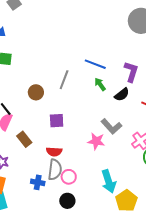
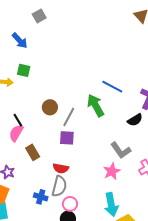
gray line: (64, 80) -> (69, 117), moved
green arrow: (100, 84) -> (96, 105), moved, size x1.6
pink star: (96, 141) -> (112, 171), moved, turned 30
pink circle: (69, 177) -> (70, 204), moved

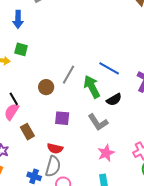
blue arrow: (20, 41) -> (18, 19), turned 42
gray line: (69, 117) -> (68, 75), moved
black semicircle: (135, 120) -> (114, 100), moved
gray L-shape: (121, 150) -> (98, 122), moved

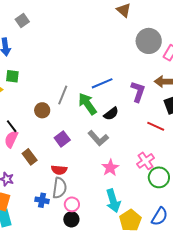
blue line: (109, 68) -> (102, 83), turned -45
purple square: (62, 118) -> (62, 139), turned -35

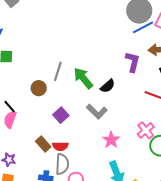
blue line: (102, 83) -> (143, 27), moved
brown rectangle: (30, 157) -> (43, 144), moved

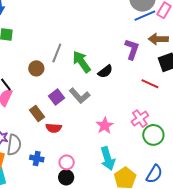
gray L-shape: (97, 112) -> (80, 96), moved
brown rectangle: (43, 144) -> (37, 113), moved
gray semicircle: (62, 164) -> (14, 145), moved

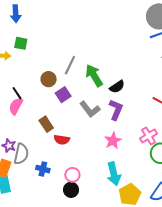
purple L-shape: (132, 49) -> (116, 110), moved
purple square: (56, 97) -> (63, 95), moved

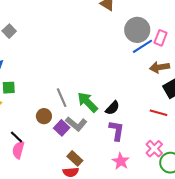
gray line: (70, 65) -> (62, 98), turned -36
gray L-shape: (90, 109) -> (76, 124), moved
brown rectangle: (46, 124) -> (75, 158), moved

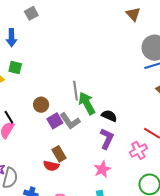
gray line: (62, 98) -> (75, 91), moved
black semicircle: (112, 108) -> (109, 116), turned -126
pink cross: (154, 149) -> (138, 150), moved

